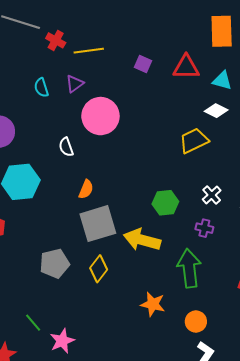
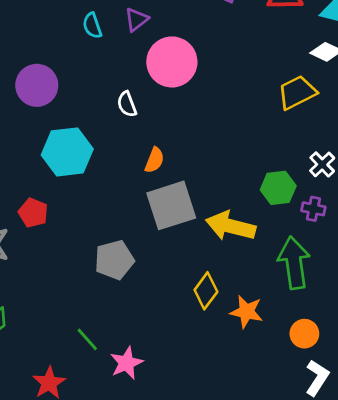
green hexagon: (165, 203) -> (278, 188), moved
yellow diamond: (99, 269) -> (206, 291), moved

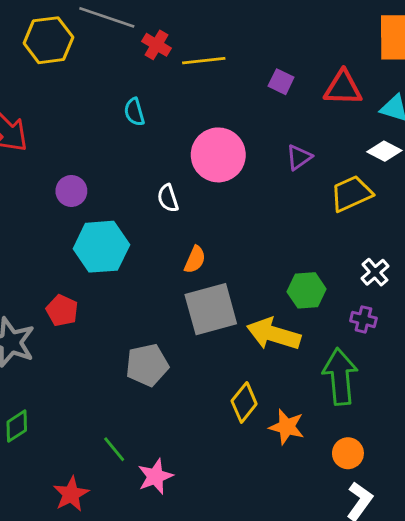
purple triangle: (136, 20) -> (299, 157), moved
purple circle: (37, 85) -> (71, 191), moved, size x0.7
green hexagon: (278, 188) -> (307, 290), moved

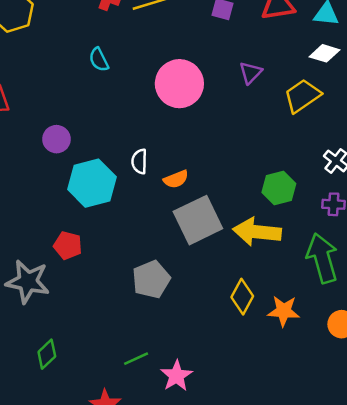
white semicircle: (168, 198) -> (139, 161), moved, turned 30
orange semicircle: (195, 260) -> (176, 179), turned 55
green line: (114, 449) -> (136, 359), turned -65

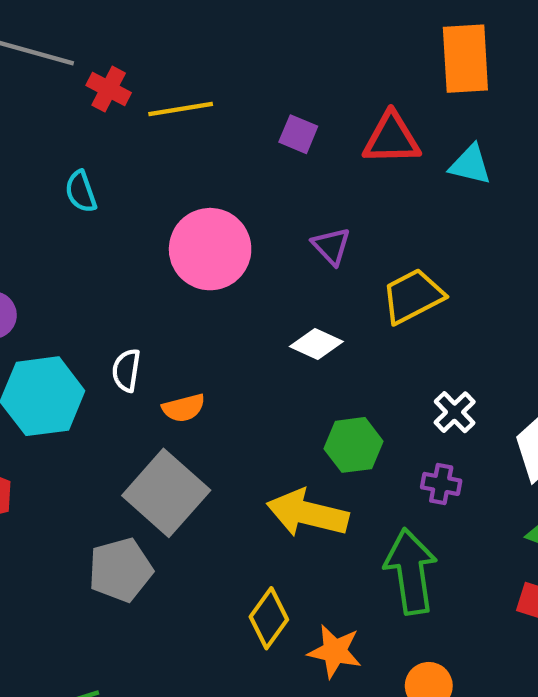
white diamond: (324, 53) -> (316, 344), moved
purple triangle: (251, 73) -> (331, 246), turned -35
gray square: (198, 220) -> (166, 493), moved, turned -30

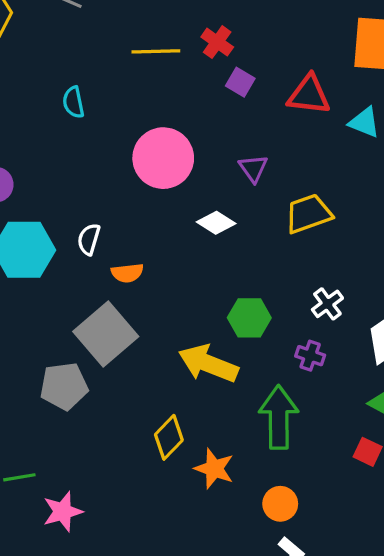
red cross: (109, 89) -> (217, 42), moved
white diamond: (316, 344) -> (216, 223), moved

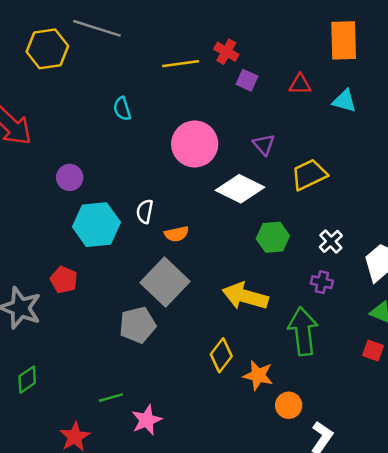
red triangle: (309, 95) -> (300, 84), size x0.7
white diamond: (216, 223) -> (240, 189), size x1.6
green hexagon: (249, 318) -> (273, 237), moved
orange circle: (280, 504) -> (289, 405), moved

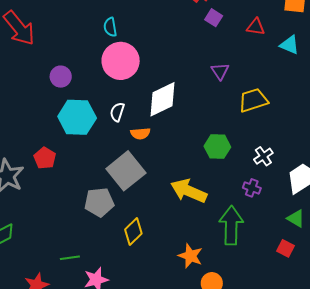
pink circle: (195, 144) -> (121, 61), moved
white diamond: (240, 189) -> (162, 99), moved, turned -60
yellow diamond: (221, 355) -> (133, 231), moved

